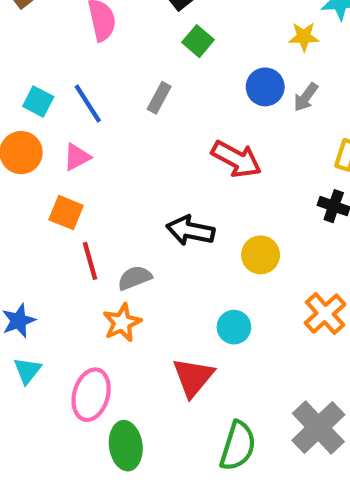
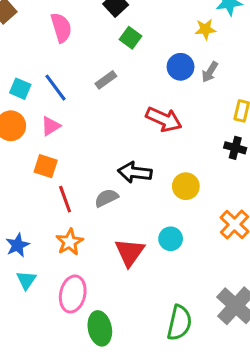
gray rectangle: (159, 98) -> (106, 80), turned 30
gray semicircle: (135, 278) -> (106, 198), moved
orange star: (122, 323) -> (70, 242), moved
red triangle: (193, 377) -> (130, 252), moved

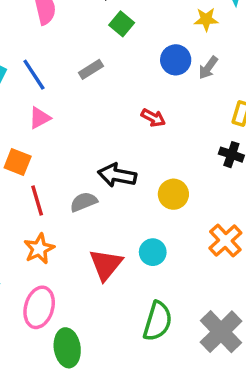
red arrow: (164, 119) -> (153, 118), size x0.6
pink triangle: (51, 126) -> (40, 118), moved
green semicircle: (179, 323) -> (158, 321), moved

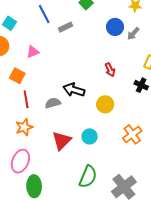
blue line: (34, 75) -> (44, 14), moved
red arrow: (153, 118) -> (110, 70), moved, turned 32

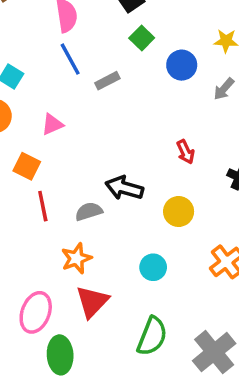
blue circle: (115, 27) -> (182, 65), moved
orange star: (24, 127) -> (76, 258), moved
red triangle: (62, 141) -> (92, 302), moved

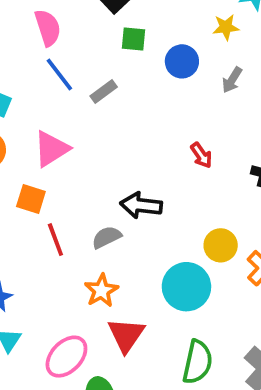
green square: (142, 38) -> (134, 39), turned -30
pink triangle: (52, 124) -> (51, 149), size x1.5
yellow circle: (179, 212) -> (221, 245), moved
cyan circle: (153, 267) -> (186, 287), size x1.6
pink ellipse: (36, 312) -> (66, 357), turned 33

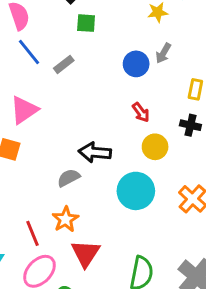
blue circle: (182, 61) -> (136, 64), moved
red line: (55, 240) -> (32, 233), moved
yellow circle: (221, 245) -> (155, 147), moved
cyan circle: (186, 287) -> (136, 191), moved

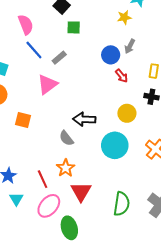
pink triangle: (24, 110) -> (47, 84), moved
red arrow: (141, 112) -> (122, 76), moved
gray semicircle: (69, 178) -> (66, 138), turned -98

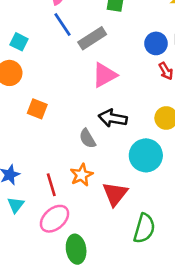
gray rectangle: (59, 58) -> (92, 38), size x1.5
pink triangle: (47, 84) -> (104, 75), moved
red triangle: (81, 192) -> (115, 194), moved

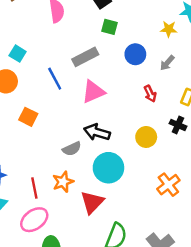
blue line: (62, 25) -> (55, 79), moved
blue circle: (156, 43) -> (135, 54), moved
gray semicircle: (87, 139) -> (72, 149), turned -90
cyan circle: (146, 155) -> (108, 168), moved

